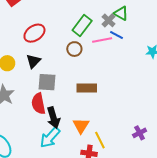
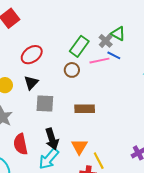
red semicircle: (38, 104) -> (21, 144), moved

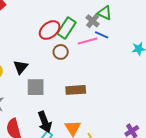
red ellipse: (32, 55) -> (50, 30), moved

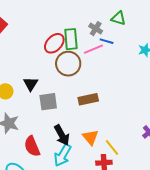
green triangle: (105, 13) -> (119, 18), moved
green rectangle: (67, 28) -> (71, 39), turned -30
brown circle: (61, 52) -> (68, 64), size x1.6

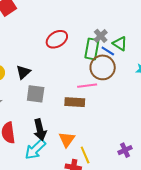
green triangle: (119, 18) -> (120, 44), moved
green rectangle: (71, 39) -> (92, 49), moved
pink line: (93, 49) -> (87, 86), moved
brown circle: (68, 64) -> (103, 67), moved

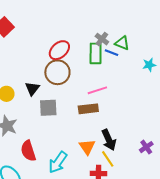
brown circle: (103, 67) -> (57, 72), moved
black arrow: (40, 130) -> (109, 140), moved

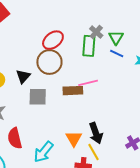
green triangle: (122, 43) -> (116, 38), turned 35
blue line: (112, 53) -> (117, 54), moved
brown rectangle: (88, 109) -> (73, 91), moved

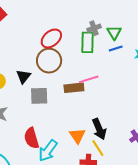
gray cross: (96, 32) -> (94, 28), turned 32
blue line: (117, 54) -> (116, 48), turned -40
red semicircle: (15, 138) -> (31, 138), moved

